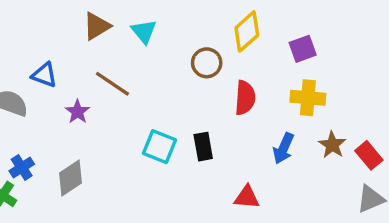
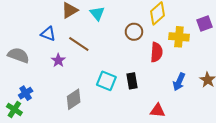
purple square: (303, 49) -> (205, 24), moved
blue triangle: (44, 75) -> (48, 34), moved
yellow cross: (308, 98) -> (179, 37), moved
gray diamond: (71, 178) -> (74, 99), moved

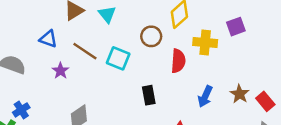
cyan square: (106, 81) -> (118, 58), moved

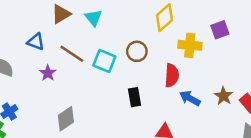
brown circle: (151, 36) -> (137, 51), moved
red semicircle: (178, 61) -> (172, 75), moved
blue arrow: (205, 96) -> (190, 98), turned 95

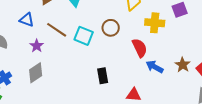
red semicircle: (172, 75) -> (140, 48), turned -30
black rectangle: (134, 97) -> (103, 76), moved
gray diamond: (66, 119) -> (36, 73), moved

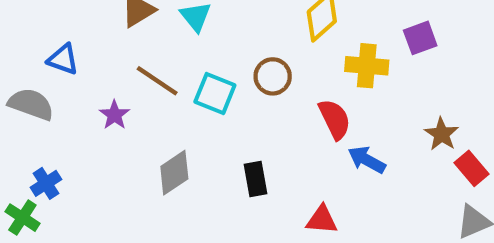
blue triangle: (27, 20) -> (63, 59), moved
brown star: (183, 65) -> (442, 134), moved
gray diamond: (36, 73) -> (174, 173), moved

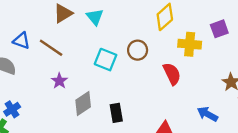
brown line: (157, 81) -> (51, 48), moved
purple star: (114, 115) -> (59, 81), moved
blue arrow: (367, 160) -> (207, 114), moved
black rectangle: (256, 179) -> (116, 113), moved

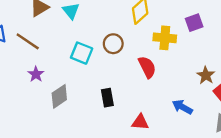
black rectangle: (116, 113) -> (107, 98), moved

